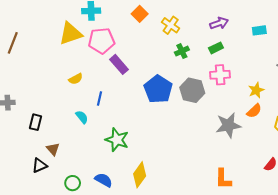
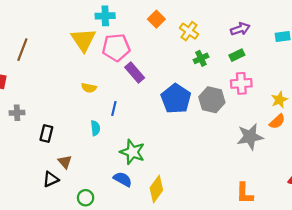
yellow triangle: (71, 34) -> (83, 40), turned -45
yellow semicircle: (76, 79) -> (89, 88), turned 40
cyan semicircle: (82, 117) -> (95, 128), turned 32
blue semicircle: (104, 180) -> (123, 179), moved

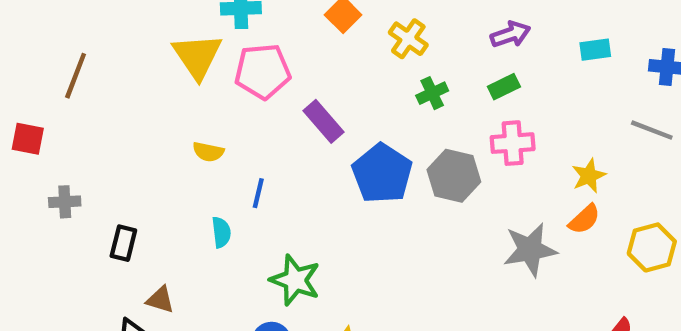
purple rectangle: (135, 73) -> (323, 121), moved
brown triangle: (65, 162) -> (160, 300), turned -32

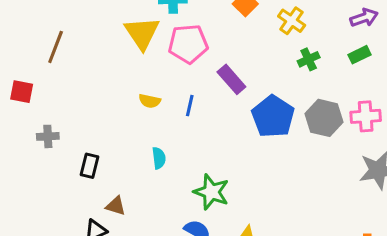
pink cross: (513, 143) -> (366, 116), moved
blue line: (258, 193) -> (190, 106), moved

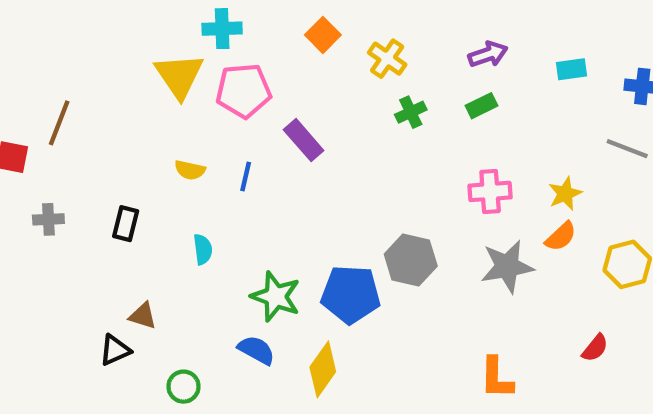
brown line: (56, 47) -> (59, 123), moved
blue pentagon: (273, 116) -> (351, 294), moved, turned -30
gray hexagon: (324, 118) -> (411, 260), moved
black rectangle: (89, 166) -> (126, 224), moved

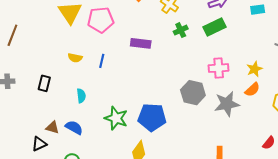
green rectangle: (481, 106) -> (214, 27), size x1.5
purple rectangle: (304, 140) -> (141, 43), moved, turned -42
gray hexagon: (411, 260) -> (193, 93), moved
blue semicircle: (256, 350) -> (74, 127), moved

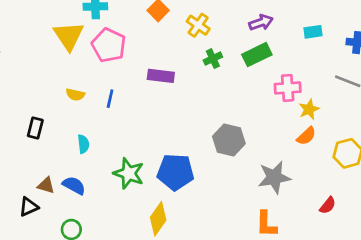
pink pentagon: (101, 20) -> (109, 45), turned 30
pink cross: (219, 68) -> (288, 88), moved
gray star: (227, 104) -> (274, 177), moved

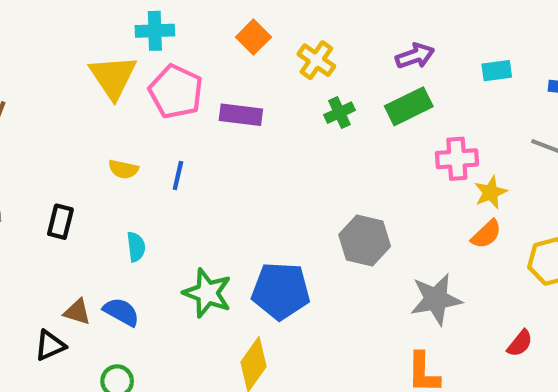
purple rectangle: (161, 76) -> (241, 115), moved

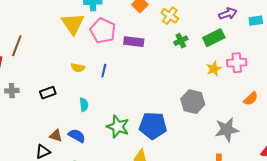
purple arrow: (415, 56) -> (228, 14), moved
yellow star: (490, 192) -> (214, 69), moved
black rectangle: (60, 222) -> (48, 93), turned 56

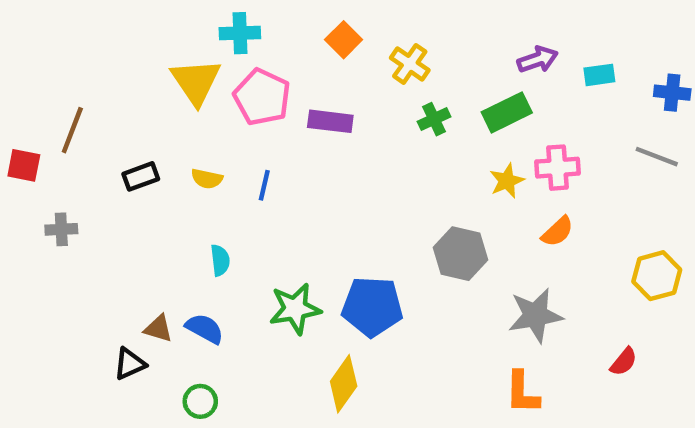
black rectangle: (48, 93) -> (141, 176), moved
orange semicircle: (251, 99) -> (558, 232), moved
green star: (118, 127) -> (295, 309), turned -30

